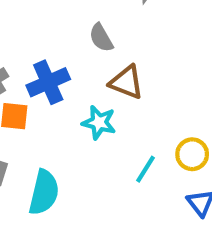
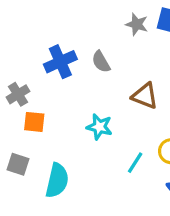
blue cross: (48, 82) -> (60, 62), moved
brown triangle: (126, 82) -> (145, 96), moved

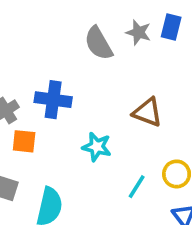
blue cross: (60, 62) -> (53, 100), moved, turned 32
gray semicircle: (101, 62) -> (99, 43), moved, size x1.4

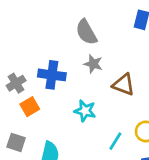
gray star: (138, 32) -> (93, 64), moved
orange square: (24, 141) -> (30, 107), turned -36

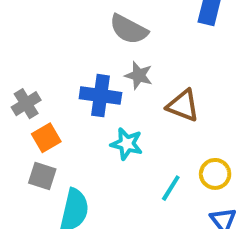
gray semicircle: (86, 32) -> (129, 29), turned -32
blue cross: (52, 75) -> (100, 96), moved
gray square: (16, 142) -> (42, 176), moved

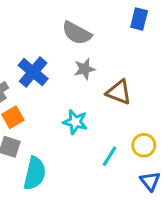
gray star: (139, 75) -> (85, 69), turned -30
blue cross: (100, 96) -> (33, 72), moved, turned 32

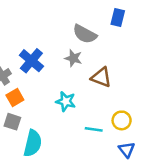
gray semicircle: (77, 33) -> (85, 34), moved
gray star: (85, 69) -> (73, 58), turned 30
cyan line: (109, 156) -> (94, 129), turned 66

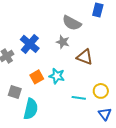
orange square: (15, 98) -> (37, 77), moved

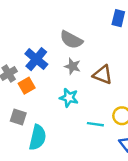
gray semicircle: (72, 23) -> (71, 40), moved
gray star: (63, 42) -> (72, 66), moved
orange square: (37, 77) -> (27, 86), moved

